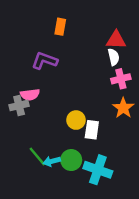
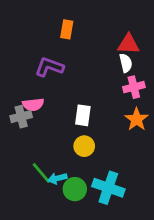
yellow circle: (76, 120) -> (84, 146), moved
white rectangle: (92, 130) -> (83, 115), moved
green circle: (71, 160) -> (75, 189), moved

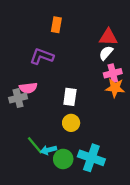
white semicircle: (126, 63) -> (106, 53), turned -126
orange star: (137, 119) -> (115, 88), moved, turned -30

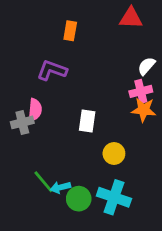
red triangle: (108, 37) -> (131, 18), moved
white semicircle: (106, 53) -> (146, 66), moved
pink semicircle: (28, 88) -> (35, 110), turned -78
yellow circle: (71, 123) -> (114, 153), moved

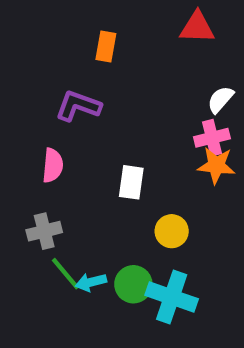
gray cross: (22, 122) -> (44, 231), moved
green circle: (79, 199) -> (133, 284), moved

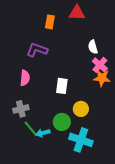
red triangle: (197, 27) -> (77, 13), moved
white semicircle: (220, 100) -> (93, 47), moved, turned -56
pink cross: (212, 138) -> (100, 65), turned -35
green circle: (133, 284) -> (62, 122), moved

